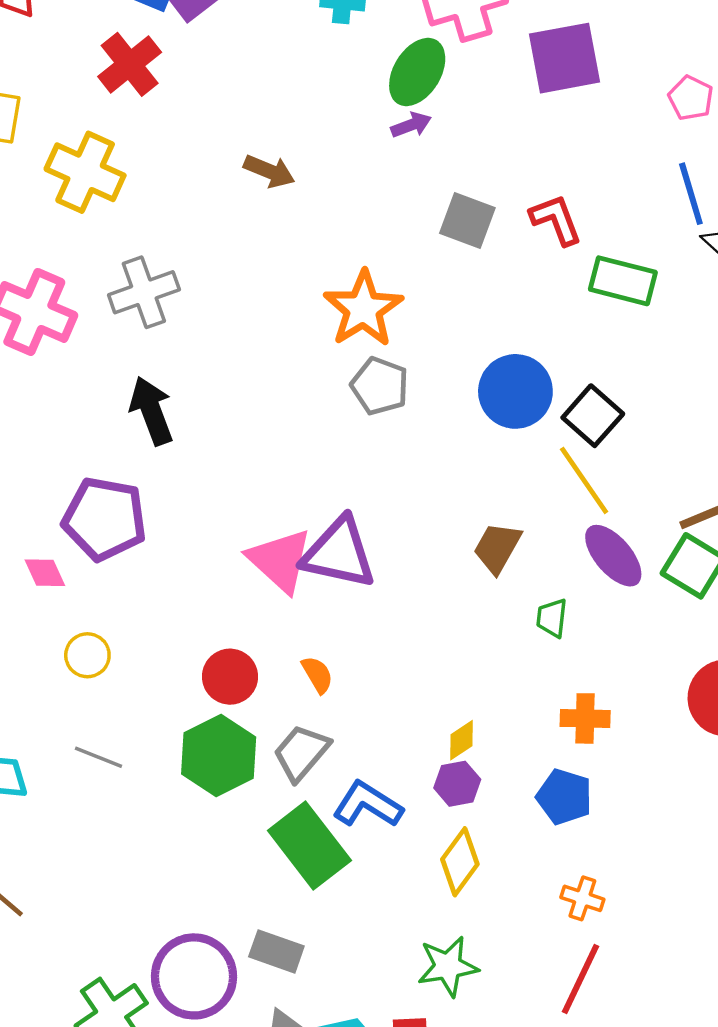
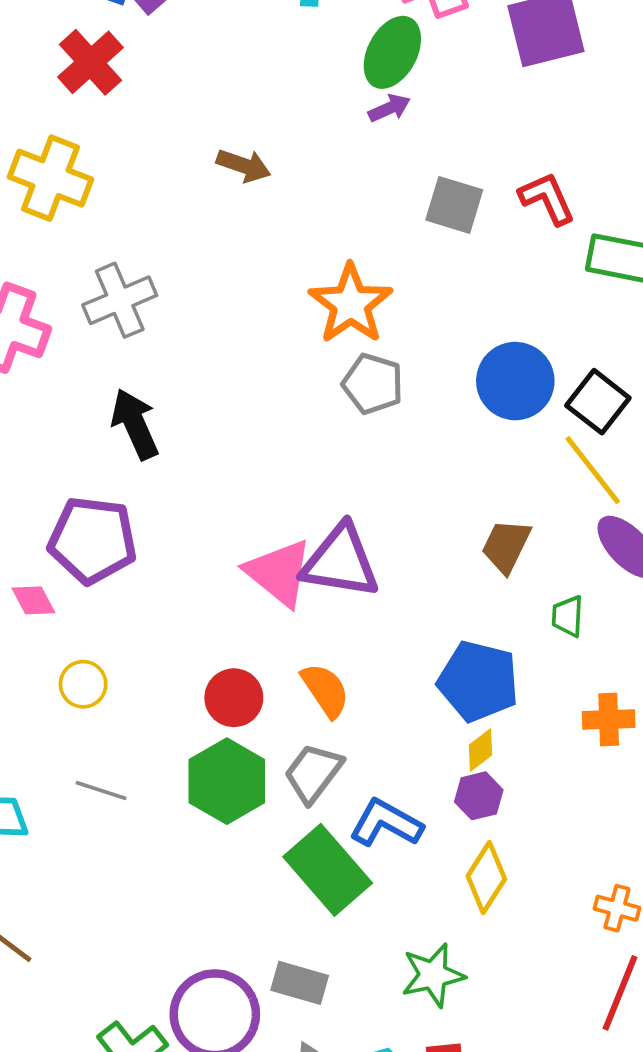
orange semicircle: (317, 675) -> (325, 690), size x1.4
blue pentagon: (564, 797) -> (478, 681), moved, size x1.4
green star: (448, 966) -> (433, 975), moved

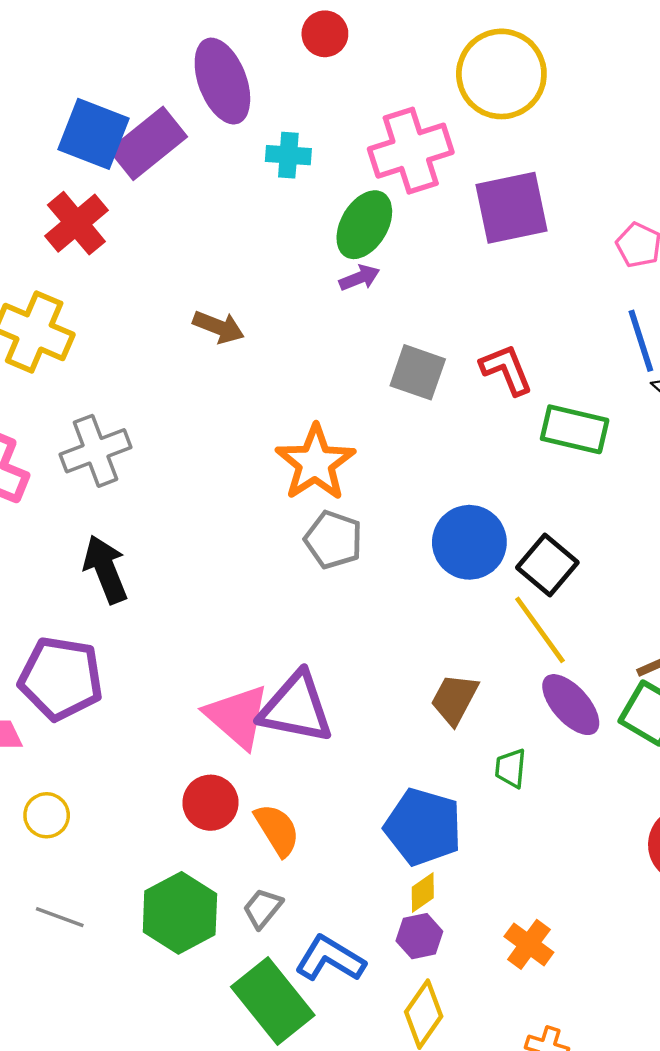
red circle: (234, 698) -> (210, 803), moved
orange cross: (609, 719) -> (529, 944), moved, turned 36
gray trapezoid: (313, 773) -> (263, 908), size x0.7

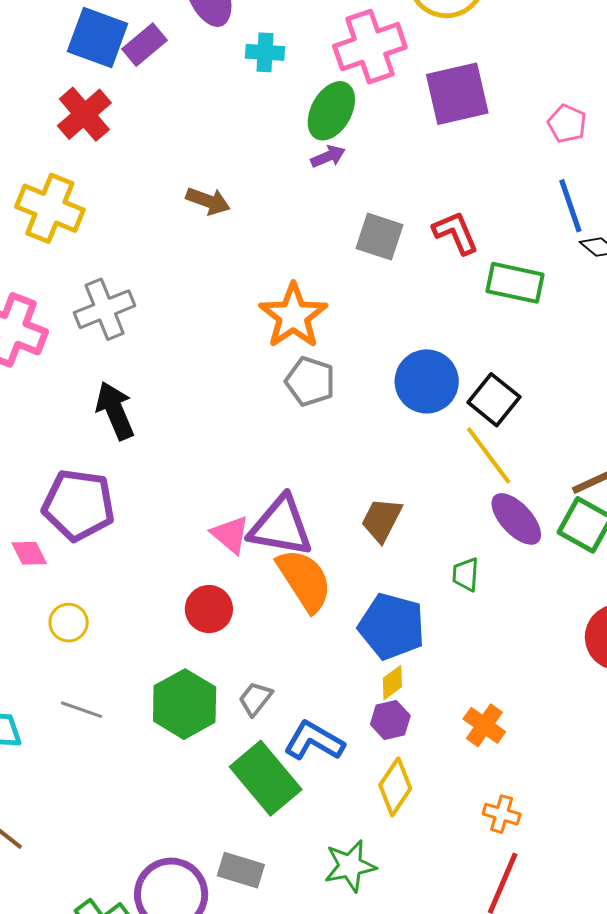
purple rectangle: (148, 143) -> (145, 45), size x0.7
brown trapezoid: (454, 699) -> (382, 520), moved
pink triangle: (237, 716) -> (230, 534), size x0.7
orange semicircle: (277, 830) -> (304, 580), moved, size x1.4

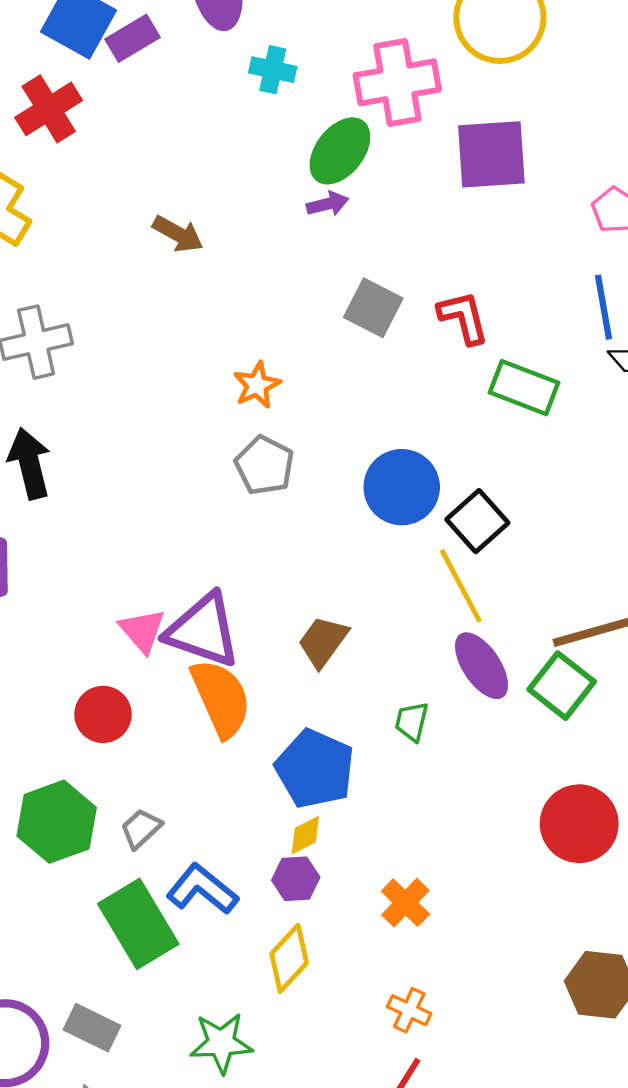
orange star: (293, 316) -> (257, 385), size x0.6

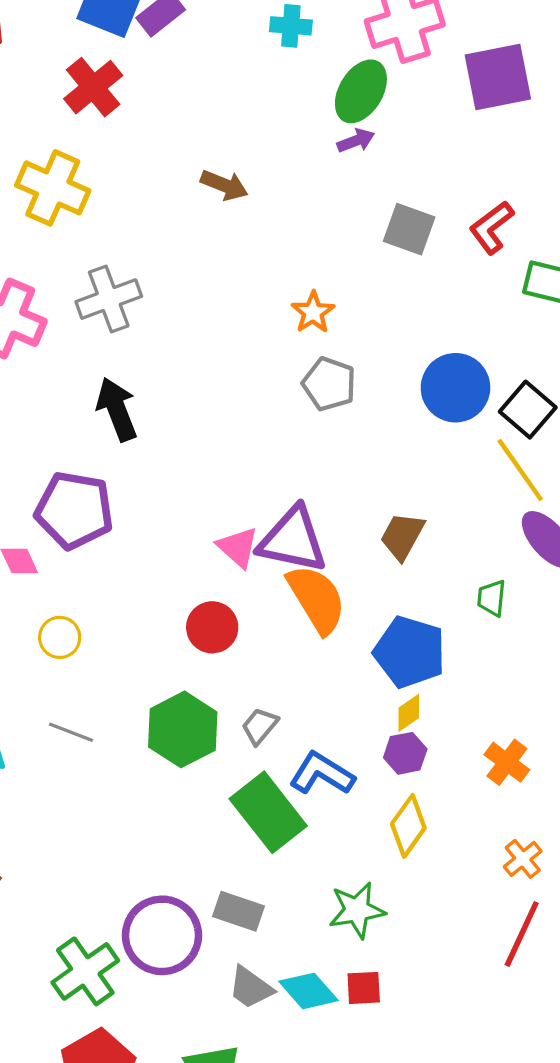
red L-shape: (463, 317) -> (492, 227), turned -106
orange cross: (409, 1010) -> (523, 859), turned 33

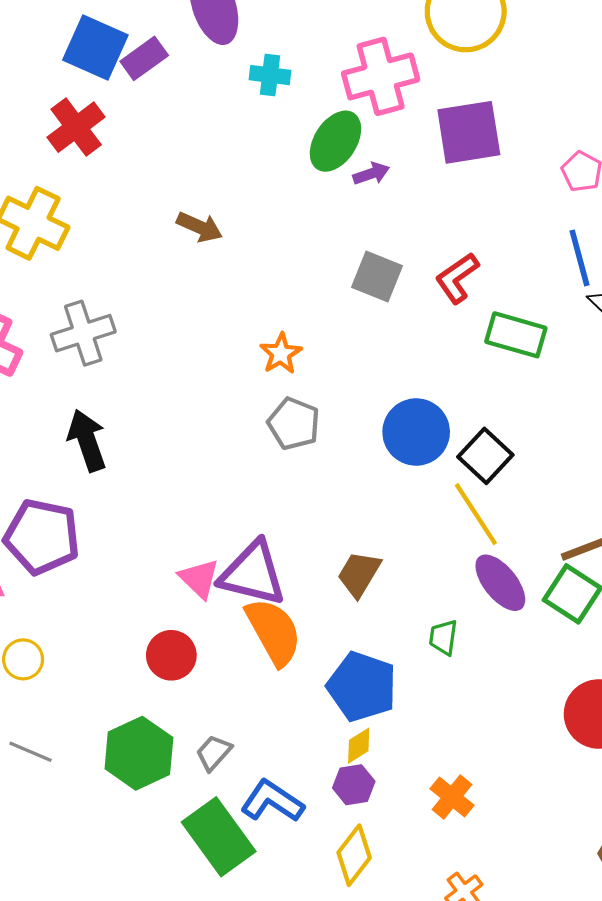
purple arrow: (356, 141) -> (371, 174), moved

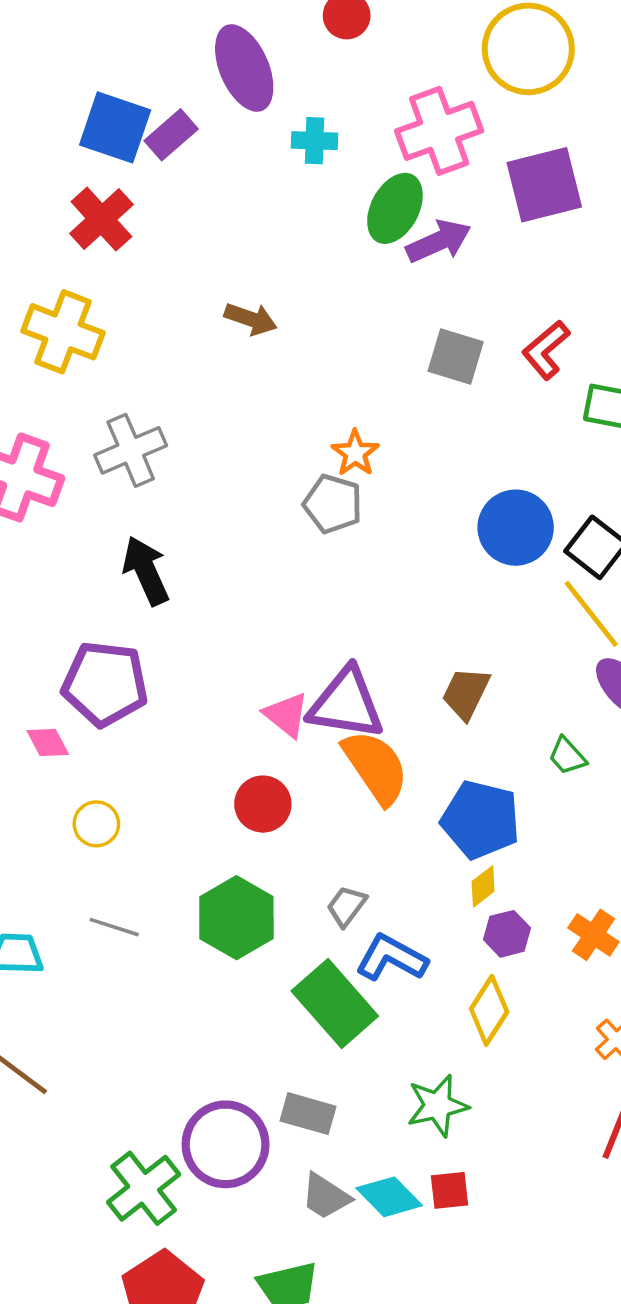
purple arrow: (371, 174) -> (439, 241), size x1.6
gray pentagon: (294, 424) -> (333, 504), moved
green trapezoid: (443, 637) -> (567, 756), turned -45
gray trapezoid: (214, 753) -> (346, 906), moved
purple hexagon: (354, 785) -> (507, 934), moved

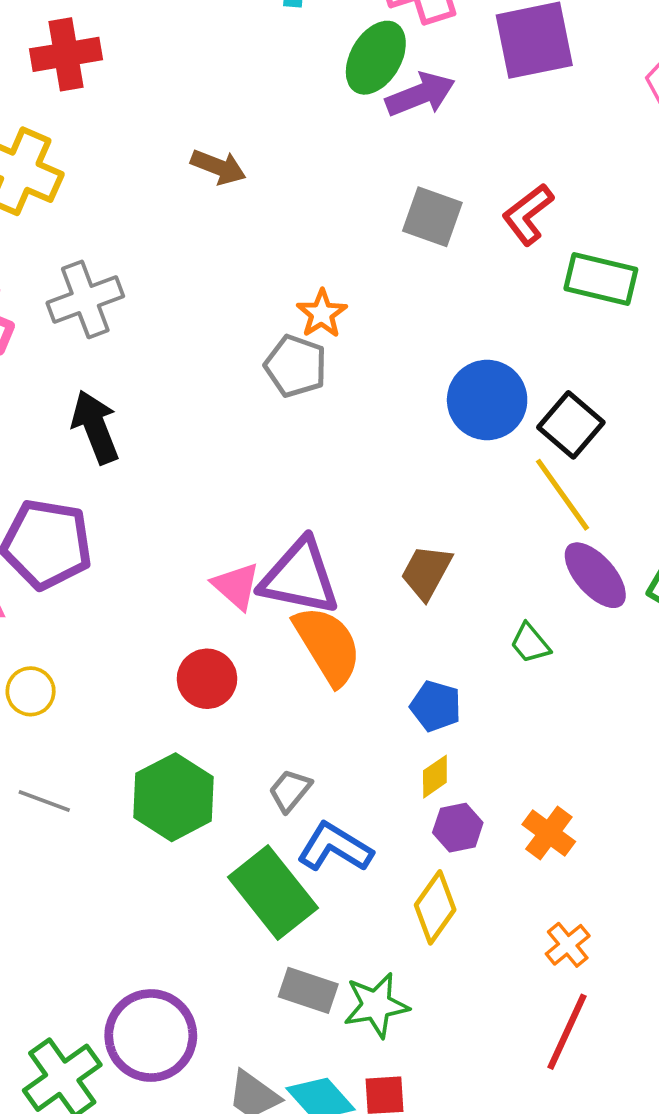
red cross: (101, 219) -> (66, 54), turned 30
blue pentagon: (481, 820) -> (436, 706), size x0.6
gray rectangle: (308, 1114) -> (308, 990), moved

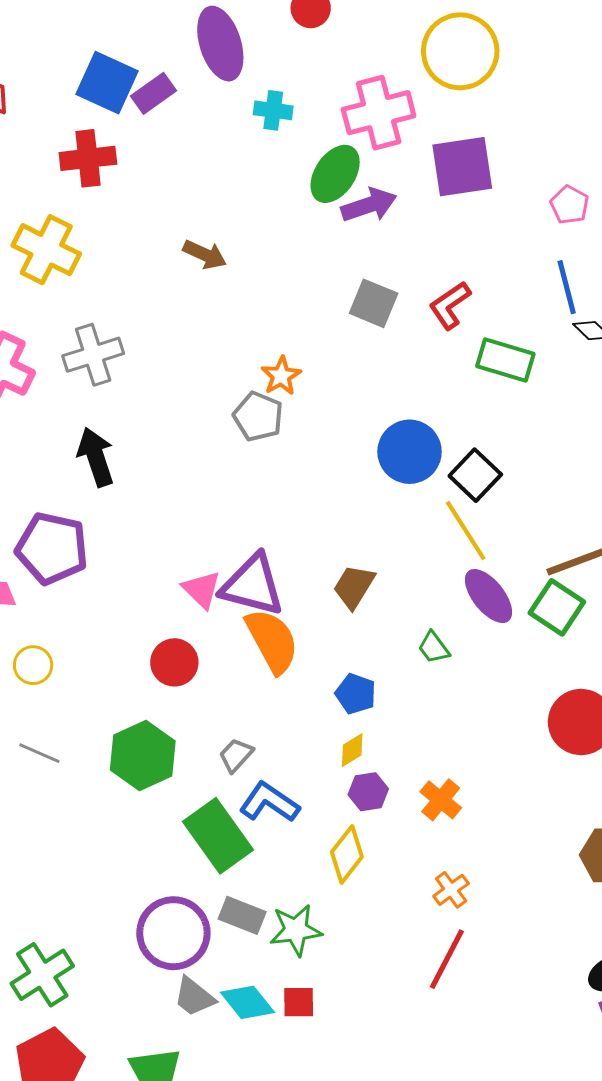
purple circle: (151, 1036) -> (173, 933), moved

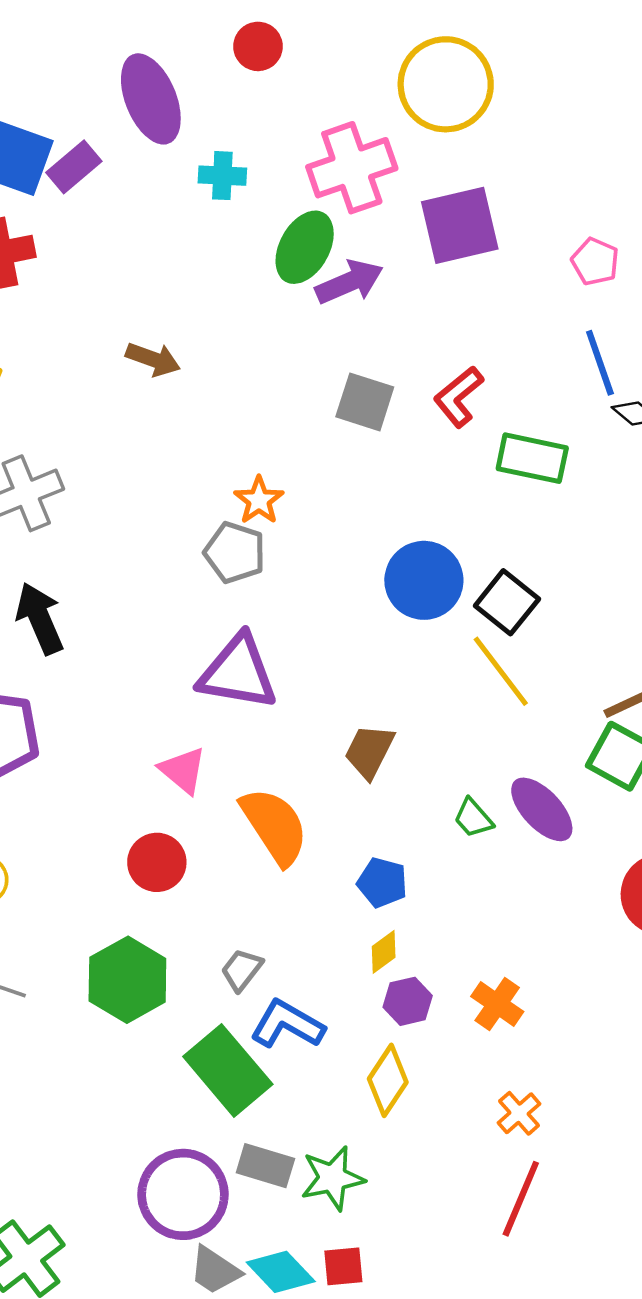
purple triangle: (253, 585) -> (238, 672), moved
purple ellipse: (489, 596) -> (542, 809), moved

